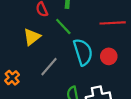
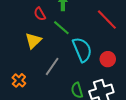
red line: (113, 23) -> (107, 20), turned 55
red circle: (109, 56) -> (108, 59), moved

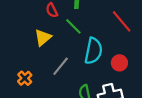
cyan semicircle: (82, 50) -> (93, 51), turned 30

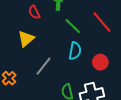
green line: (73, 26) -> (73, 26), moved
cyan semicircle: (93, 51) -> (75, 51), size x0.7

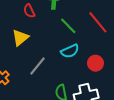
cyan semicircle: (75, 51) -> (70, 51), turned 54

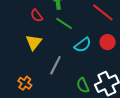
green line: (68, 26) -> (64, 23), moved
red circle: (95, 63) -> (108, 42), moved

